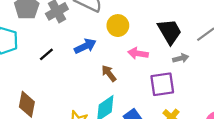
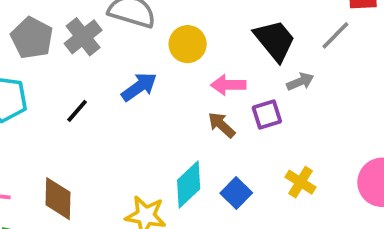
brown arrow: (109, 73) -> (222, 125), moved
purple square: (162, 84) -> (267, 115), moved, size x0.7

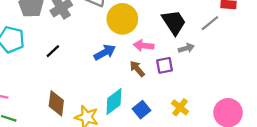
yellow circle: (188, 44) -> (122, 19), size x1.4
blue arrow: (139, 87) -> (105, 52), moved
brown diamond: (58, 199) -> (56, 103), moved

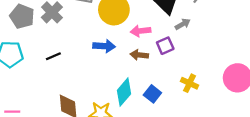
black line: (53, 51) -> (53, 56), turned 32
blue arrow: (105, 52) -> (104, 46), turned 45
brown arrow: (137, 69) -> (139, 55), turned -30

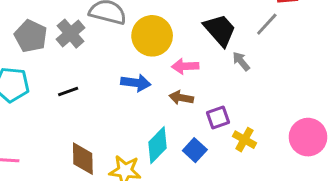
gray arrow: (183, 24) -> (241, 61), turned -104
purple square: (165, 46) -> (218, 118), moved

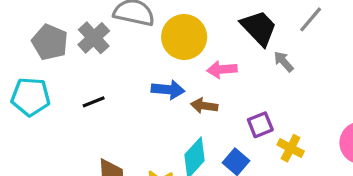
brown arrow: (181, 98) -> (204, 106), moved

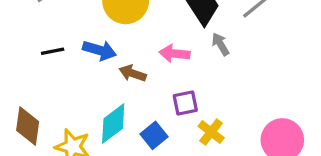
pink arrow: (222, 69) -> (174, 54), moved
black line: (94, 102) -> (53, 51), moved

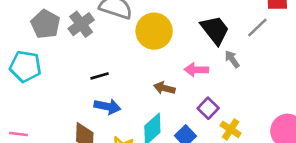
blue arrow: (99, 50) -> (107, 106), moved
purple square: (185, 103) -> (208, 108), turned -30

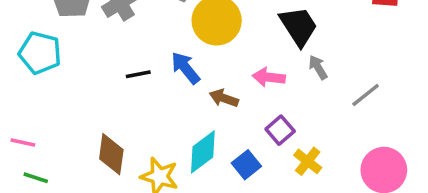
gray line: (257, 27) -> (366, 95), moved
blue arrow: (107, 106) -> (185, 68), moved, turned -145

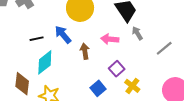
brown arrow: (224, 98) -> (85, 51), turned 63
cyan diamond: (203, 152) -> (45, 62), moved

